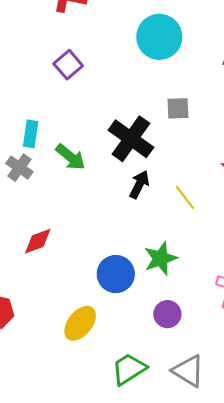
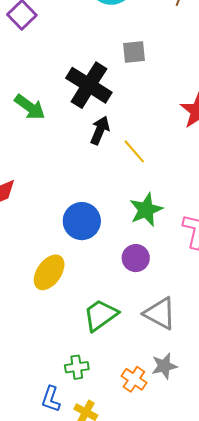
yellow line: (185, 197) -> (134, 151), moved
green star: (161, 258) -> (146, 210), moved

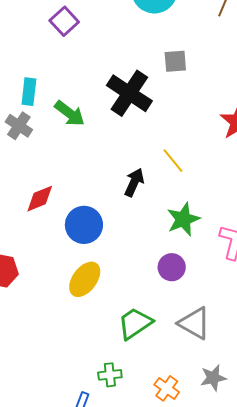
black arrow: (100, 130) -> (134, 182), moved
blue circle: (82, 221) -> (84, 225), moved
gray star: (164, 366) -> (213, 378), moved

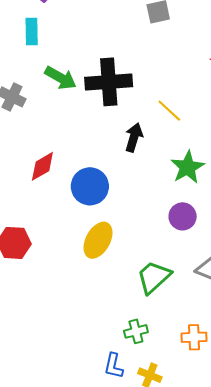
cyan rectangle: (29, 92) -> (32, 32), moved
black cross: (129, 93) -> (109, 82), moved, turned -30
orange cross: (167, 388) -> (194, 337), turned -30

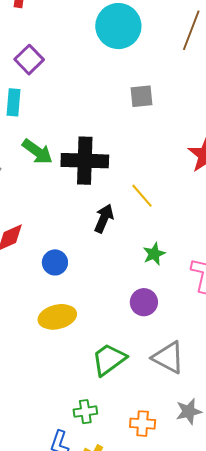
green star: (187, 167) -> (154, 254), size x0.7
blue circle: (90, 186) -> (55, 262), size x0.7
yellow ellipse: (98, 240) -> (57, 317), turned 42

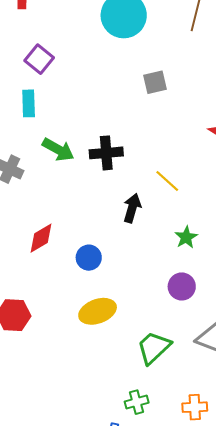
black cross: (85, 161) -> (106, 153), size x0.7

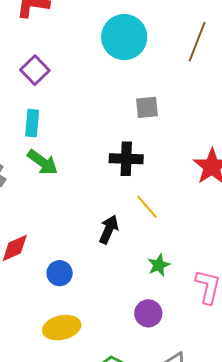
cyan rectangle: (29, 103) -> (32, 123), moved
black cross: (106, 153) -> (126, 159), moved

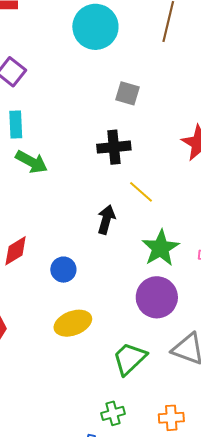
gray square: (147, 107) -> (128, 93), turned 30
green star: (159, 265) -> (161, 248), size x1.6
purple circle: (148, 313) -> (157, 297), size x1.5

